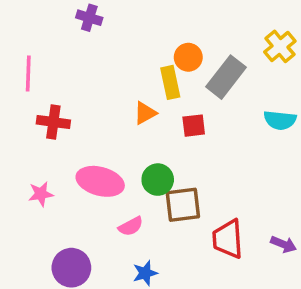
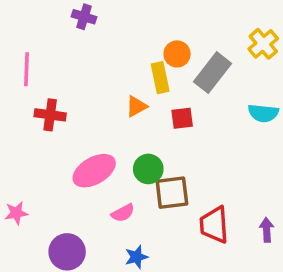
pink ellipse: (100, 181) -> (94, 171), turned -45
pink star: (41, 194) -> (16, 213), moved
purple arrow: (284, 244) -> (267, 230), turned -115

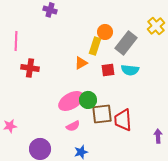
yellow rectangle: (160, 78) -> (95, 46), turned 30
cyan semicircle: (263, 113) -> (130, 70), moved
pink ellipse: (94, 171) -> (71, 101), moved
red trapezoid: (214, 225) -> (123, 120), moved

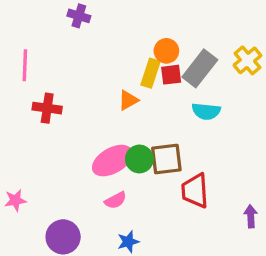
yellow cross: (156, 26) -> (247, 60), moved
red square: (108, 70) -> (171, 75), moved
brown square: (102, 114) -> (166, 159), moved

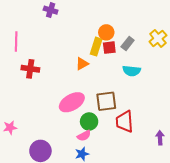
gray rectangle: (200, 68) -> (128, 44), size x0.6
green circle: (139, 159) -> (89, 122), moved
pink semicircle: (116, 200) -> (84, 136), moved

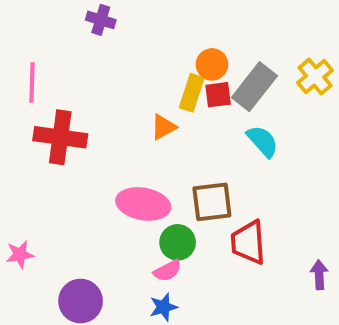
gray rectangle: (128, 44) -> (254, 87), size x1.6
red cross: (30, 69) -> (60, 137), size x1.4
cyan semicircle: (132, 71) -> (263, 141), turned -138
pink ellipse: (72, 102) -> (143, 204), turned 40

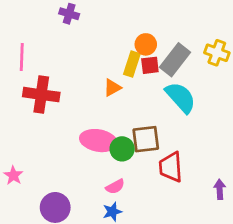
yellow cross: (315, 77) -> (217, 53), turned -30
cyan semicircle: (263, 141) -> (181, 97), size x1.4
green circle: (178, 242) -> (122, 149), moved
pink star: (20, 254) -> (13, 175), turned -30

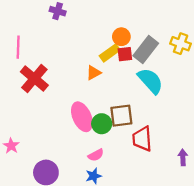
yellow rectangle: (132, 64) -> (110, 53), turned 36
red cross: (41, 95) -> (34, 78), turned 32
pink ellipse: (98, 141) -> (82, 117), turned 56

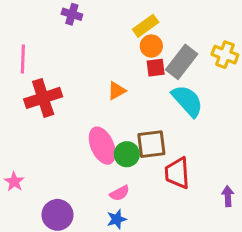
yellow rectangle: (110, 53) -> (146, 26), moved
red cross: (34, 78) -> (43, 98), turned 32

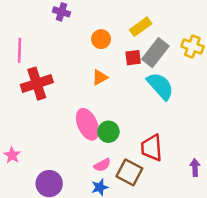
yellow rectangle: (146, 26) -> (141, 27), moved
orange circle: (151, 46) -> (101, 39), moved
brown square: (151, 144) -> (129, 172), moved, turned 35

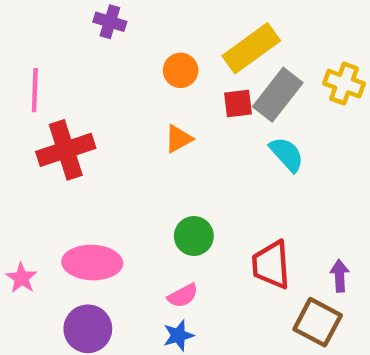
yellow rectangle: (141, 27) -> (251, 48), size x1.4
cyan semicircle: (160, 86) -> (287, 154), size x0.7
pink ellipse: (87, 124) -> (92, 263), moved, turned -64
purple arrow: (195, 168) -> (340, 276), moved
brown square: (129, 172) -> (318, 322), moved

